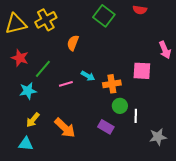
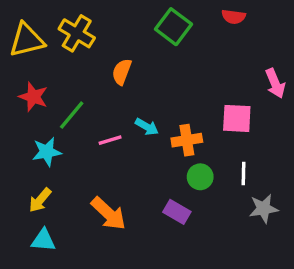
yellow cross: (46, 20) -> (77, 33), turned -30
white line: (136, 116) -> (244, 173), moved
yellow arrow: (33, 120) -> (40, 200), moved
gray star: (158, 137) -> (264, 208), moved

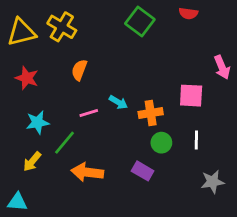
orange semicircle: (122, 72) -> (79, 70), moved
green line: (72, 115) -> (64, 143), moved
gray star: (264, 208) -> (213, 182), moved
orange arrow: (108, 213) -> (87, 172), turned 144
cyan triangle: (43, 240) -> (17, 202), moved

